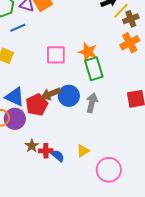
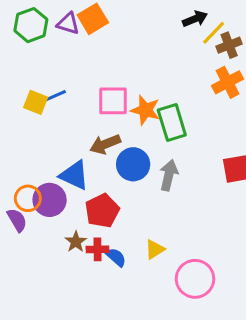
blue line: (18, 28) -> (54, 96), moved
orange star: (88, 52) -> (145, 110), moved
brown arrow: (51, 94) -> (105, 144), moved
blue triangle: (15, 97) -> (74, 175), moved
red pentagon: (37, 105) -> (102, 211), moved

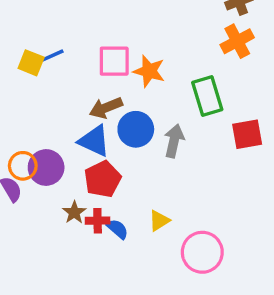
green rectangle: (172, 123) -> (207, 96), moved
blue triangle: (74, 175) -> (94, 141), moved

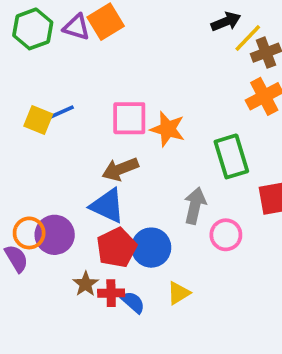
blue circle: (136, 129) -> (151, 248), moved
pink circle: (202, 252) -> (226, 235), moved, size x0.7

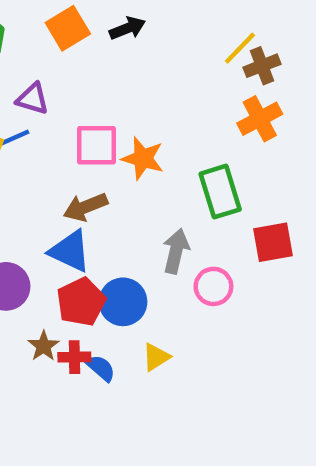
black arrow: (226, 22) -> (127, 28), moved
purple triangle: (76, 27) -> (32, 99), moved

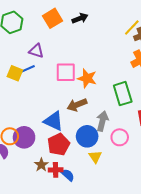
brown arrow: (85, 207) -> (77, 105), moved
blue circle: (123, 302) -> (87, 136), moved
yellow triangle: (156, 357) -> (95, 157), moved, turned -32

